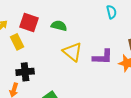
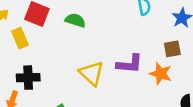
yellow triangle: (72, 52) -> (92, 73), moved

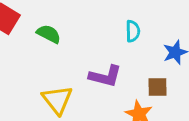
purple L-shape: (130, 64) -> (105, 76), moved

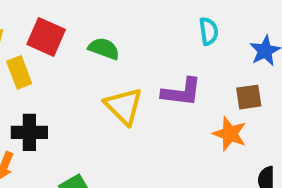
yellow triangle: (57, 100) -> (124, 106), moved

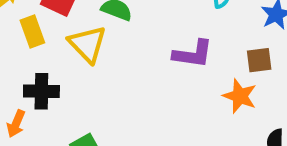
yellow triangle: (124, 106) -> (87, 44), moved

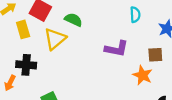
yellow triangle: (87, 44) -> (55, 39), turned 30

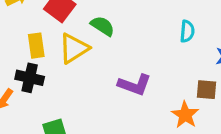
yellow rectangle: (23, 29) -> (36, 46), moved
purple L-shape: (117, 49) -> (135, 85), moved

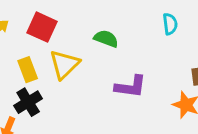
green semicircle: (103, 26) -> (106, 39), moved
black cross: (30, 78) -> (28, 102), turned -32

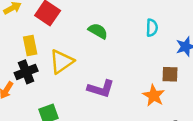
yellow triangle: (64, 64) -> (62, 62), moved
purple L-shape: (131, 87) -> (101, 89), moved

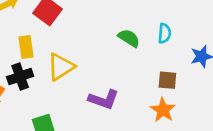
green semicircle: (98, 31) -> (129, 38), moved
brown square: (170, 74) -> (167, 80), moved

